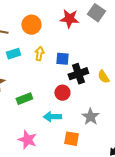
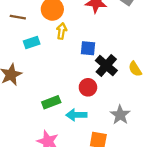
yellow arrow: (39, 54) -> (62, 31), moved
black cross: (78, 74) -> (106, 65), turned -30
green rectangle: (24, 99) -> (51, 102), moved

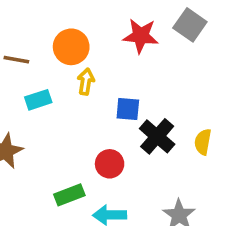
yellow semicircle: (135, 69) -> (203, 142), turned 42
red circle: (88, 87) -> (110, 164), moved

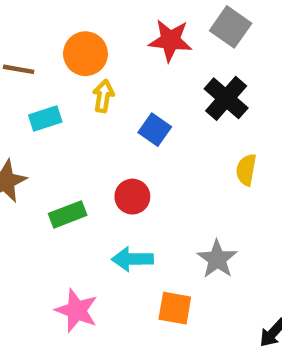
blue square: (128, 109) -> (155, 130), turned 30
black cross: (157, 136) -> (226, 98), moved
green rectangle: (69, 195) -> (68, 214), moved

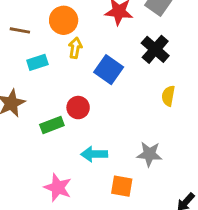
blue square: (155, 130) -> (109, 70), size x1.4
red circle: (132, 197) -> (78, 108), moved
gray star: (217, 259) -> (149, 154), turned -30

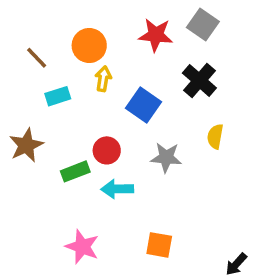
brown line: (20, 30) -> (37, 58), turned 36
cyan arrow: (94, 154) -> (117, 189), moved
gray star: (149, 154) -> (166, 157), moved

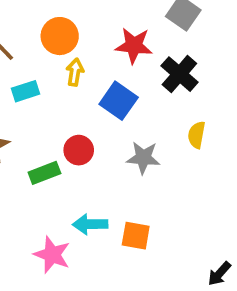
red star: (156, 35) -> (134, 46), moved
cyan arrow: (117, 189) -> (90, 224), moved
orange square: (159, 245) -> (136, 236), moved

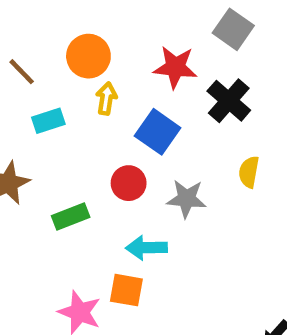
red circle: (79, 150) -> (129, 183), moved
cyan arrow: (90, 224) -> (146, 248), moved
orange square: (136, 236) -> (126, 290), moved

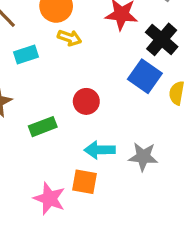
yellow arrow: (106, 98) -> (70, 38), turned 100
blue square: (158, 132) -> (145, 76), moved
gray star: (187, 199) -> (143, 157), moved

